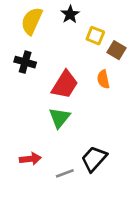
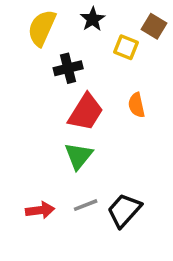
brown square: (117, 50) -> (154, 26), moved
black cross: (25, 62) -> (68, 68), moved, turned -30
gray line: (65, 173) -> (86, 205), moved

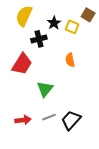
black star: (93, 19) -> (54, 23), moved
orange semicircle: (136, 105) -> (70, 60), moved
red trapezoid: (86, 112) -> (22, 64), moved

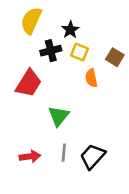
brown square: (88, 15) -> (115, 57), moved
yellow square: (72, 27) -> (80, 52), moved
gray line: (49, 117) -> (64, 153), turned -64

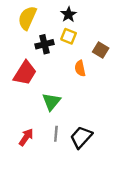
black star: (70, 30) -> (69, 14), moved
yellow square: (80, 52) -> (69, 36), moved
red arrow: (30, 156) -> (26, 137), turned -48

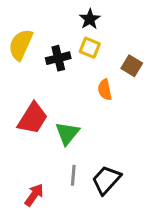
yellow semicircle: (27, 18) -> (21, 45), moved
red trapezoid: (25, 73) -> (33, 118), moved
red arrow: (26, 137) -> (34, 195), moved

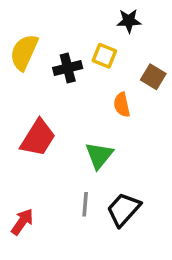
black star: (90, 19) -> (129, 21), moved, turned 30
green triangle: (67, 133) -> (99, 155), moved
red arrow: (34, 195) -> (22, 222), moved

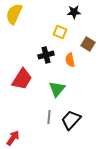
yellow semicircle: (24, 52) -> (14, 14), moved
black cross: (68, 68) -> (46, 55), moved
red arrow: (22, 222) -> (13, 138), moved

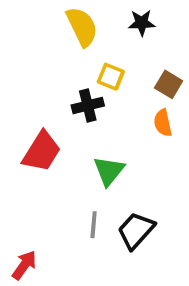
yellow semicircle: (14, 14) -> (82, 27), moved, turned 130
yellow square: (60, 32) -> (111, 77), moved
orange semicircle: (70, 60) -> (163, 123), moved

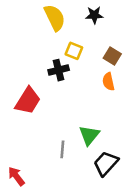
green triangle: (109, 171) -> (89, 135), moved
black trapezoid: (136, 231) -> (106, 163), moved
red arrow: (24, 265) -> (16, 176), turned -72

